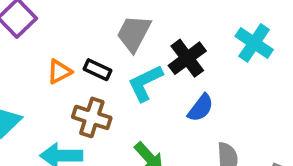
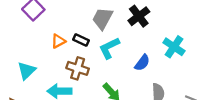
cyan cross: (254, 43) -> (174, 47), moved
black cross: (187, 58) -> (139, 16), moved

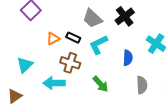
gray trapezoid: (103, 18) -> (92, 18), turned -75
blue semicircle: (142, 63) -> (128, 58), turned -35

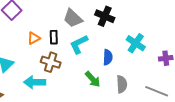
black cross: (125, 16) -> (105, 16), turned -30
black rectangle: (73, 38) -> (54, 37), turned 64
green arrow: (100, 84) -> (93, 79), moved

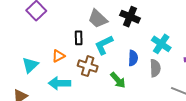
orange triangle: (34, 38) -> (58, 56), moved
brown cross: (51, 62) -> (88, 66), moved
gray semicircle: (122, 84) -> (155, 68), moved

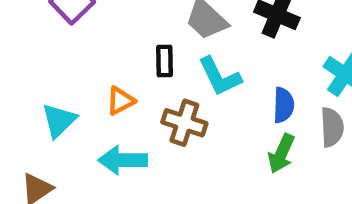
cyan L-shape: (104, 45) -> (220, 76), turned -90
green arrow: (118, 80) -> (281, 154), moved, turned 66

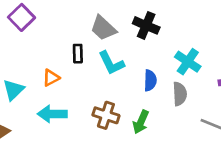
brown cross: (184, 123) -> (106, 115), moved
green arrow: (281, 154) -> (141, 122), moved

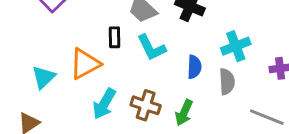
cyan cross: (188, 62) -> (236, 46), turned 35
orange triangle: (51, 78) -> (85, 64), size x1.6
cyan arrow: (52, 114) -> (104, 104), moved, turned -60

